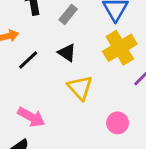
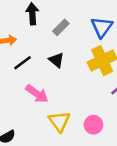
yellow triangle: (80, 88) -> (59, 121), moved
pink arrow: (31, 117) -> (37, 94), moved

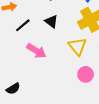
yellow triangle: (59, 121) -> (77, 46), moved

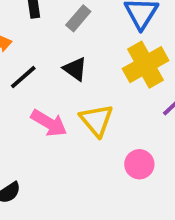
yellow triangle: (77, 46) -> (96, 120), moved

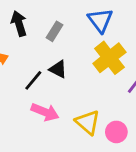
black line: (23, 77) -> (33, 80), moved
yellow triangle: (96, 120) -> (88, 122), moved

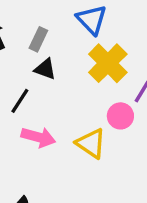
black triangle: (58, 69) -> (45, 69), moved
pink circle: (116, 132) -> (120, 116), moved

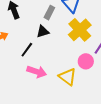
gray rectangle: (38, 39) -> (49, 13), moved
black triangle: (45, 69) -> (43, 32), turned -40

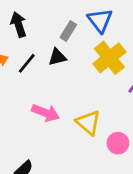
black line: (27, 50) -> (27, 63), moved
pink circle: (86, 61) -> (118, 143), moved

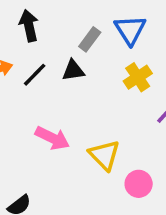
yellow cross: (109, 58) -> (138, 77), size x0.7

